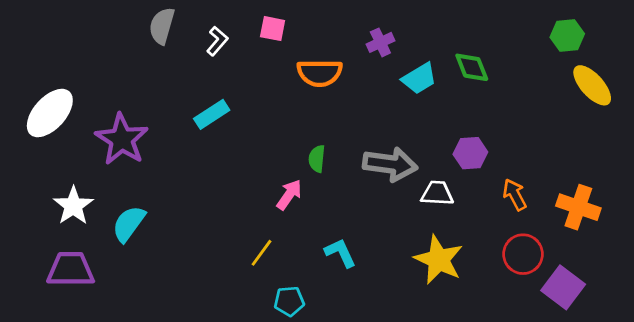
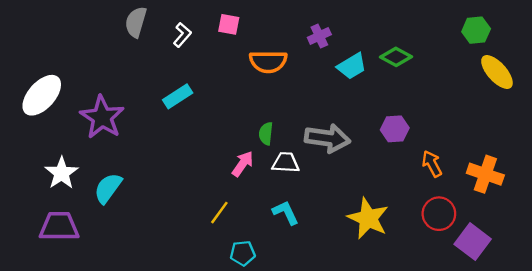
green diamond: (472, 67) -> (396, 57), turned -40
white trapezoid: (437, 193) -> (286, 163), moved

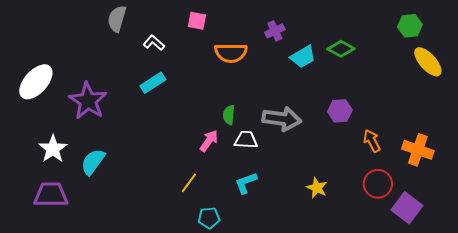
white L-shape: (182, 35) -> (154, 43), moved, turned -90
cyan L-shape: (286, 213) -> (246, 183), turned -85
yellow star: (368, 218) -> (317, 188), size x0.6

